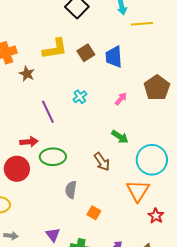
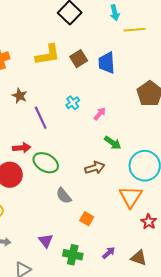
brown star: (27, 74) -> (20, 96), moved
pink arrow: (121, 99) -> (100, 114), moved
green ellipse: (53, 157) -> (46, 163), turned 30
brown arrow: (102, 162) -> (95, 168), turned -72
gray semicircle: (71, 190) -> (64, 196), turned -48

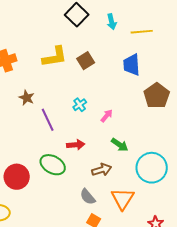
cyan arrow: (115, 13) -> (112, 22), moved
blue trapezoid: (107, 63) -> (132, 65), moved
red arrow: (22, 148) -> (76, 145), moved
gray semicircle: (64, 196) -> (88, 197), moved
orange triangle: (131, 197) -> (123, 199), moved

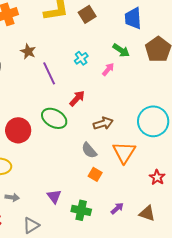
red arrow: (76, 145) -> (77, 98), turned -42
green arrow: (120, 145) -> (121, 50), moved

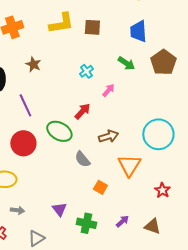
brown square: (87, 14) -> (92, 27), turned 36
pink arrow: (108, 69) -> (108, 90), moved
purple line: (49, 73) -> (25, 105), moved
gray semicircle: (89, 150) -> (82, 159), moved

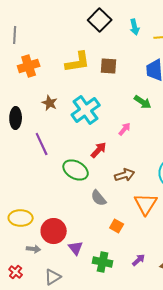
cyan cross: (86, 71) -> (86, 110), moved, size x2.0
red circle: (23, 143) -> (54, 231), moved

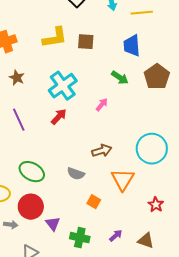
brown star: (50, 103) -> (17, 78), moved
red arrow: (99, 150) -> (59, 117), moved
green ellipse: (76, 170) -> (32, 172), moved
gray semicircle: (99, 198) -> (76, 174), turned -30

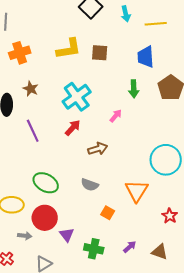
green arrow: (120, 78) -> (134, 89), turned 54
brown arrow: (102, 151) -> (98, 149), moved

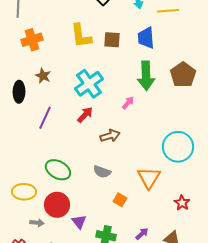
yellow L-shape: (69, 49) -> (81, 36), turned 92
blue trapezoid: (146, 57) -> (146, 38), moved
green arrow: (134, 89) -> (146, 76), size x1.6
purple line: (33, 131) -> (45, 118), turned 50

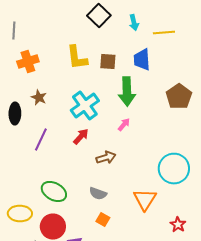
green arrow: (146, 76) -> (127, 92), moved
orange square: (120, 200) -> (103, 220), moved

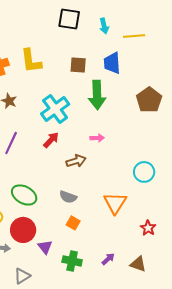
black square: (99, 16) -> (69, 19), turned -35
yellow L-shape: (77, 58) -> (31, 61), moved
pink arrow: (124, 124) -> (97, 138), moved, turned 48
cyan circle: (174, 168) -> (144, 172), size x0.7

